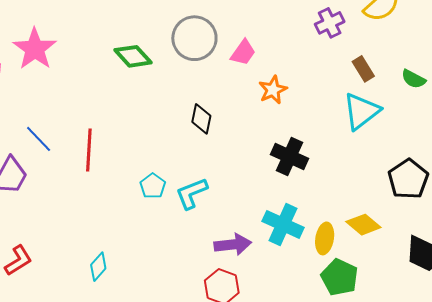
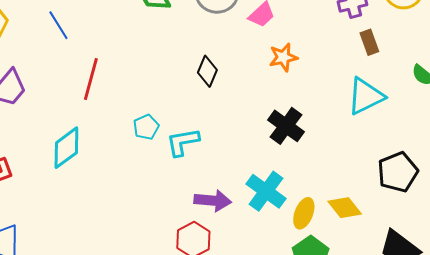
brown rectangle: (363, 69) -> (369, 42), moved
blue line: (39, 139) -> (58, 25), moved
cyan diamond: (98, 267) -> (66, 148), moved, size x1.5

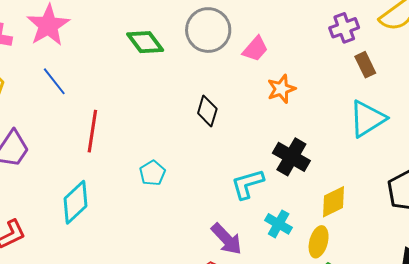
cyan L-shape: (183, 142) -> (247, 184), moved
cyan cross: (266, 191) -> (279, 224), size x0.7
purple arrow: (213, 201) -> (227, 239), turned 48
yellow diamond: (345, 208) -> (334, 202), moved, turned -72

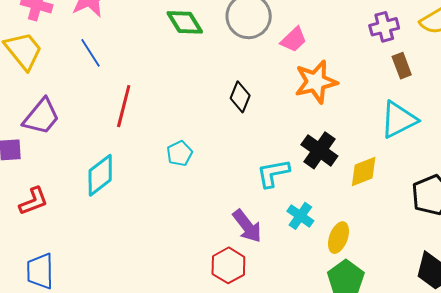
orange star: (281, 89) -> (316, 82), size x1.5
yellow diamond: (334, 202) -> (364, 172), moved

